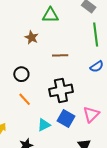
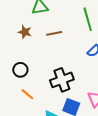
brown line: (60, 55) -> (54, 33), moved

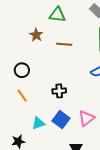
black cross: (62, 80) -> (59, 91), size x0.6

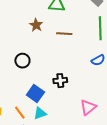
orange line: (22, 96) -> (20, 113), moved
blue square: (61, 120) -> (35, 94), moved

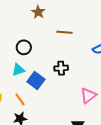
brown line: (64, 34) -> (64, 32), moved
cyan triangle: (40, 113) -> (18, 70), moved

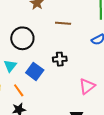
black circle: (24, 47) -> (22, 38), size x1.5
cyan triangle: (18, 70) -> (10, 66), moved, turned -32

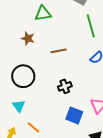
blue square: (35, 71) -> (74, 115), moved

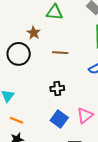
black circle: (23, 76) -> (19, 54), moved
orange line: (33, 127) -> (17, 120), turned -32

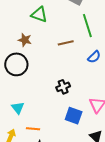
green triangle: (55, 12) -> (39, 15), turned 30
brown line: (60, 53) -> (66, 43), moved

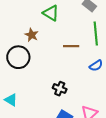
black cross: (63, 87) -> (60, 89), turned 32
cyan triangle: (18, 108) -> (11, 100), turned -32

